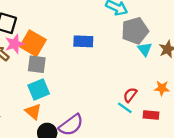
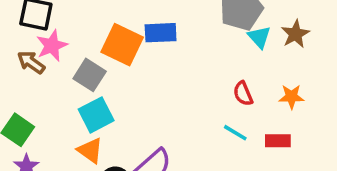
orange square: (33, 43) -> (122, 45), moved
gray square: (37, 64) -> (90, 75), turned 30
red semicircle: (130, 95) -> (243, 94), moved, turned -56

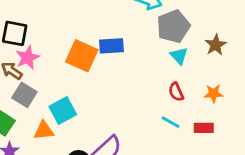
cyan triangle: (259, 37) -> (179, 56), moved
gray square: (90, 75) -> (24, 95), moved
orange triangle: (90, 151) -> (44, 131), moved, turned -40

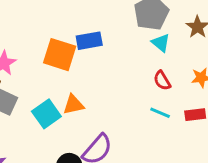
orange triangle: (44, 131) -> (73, 105), moved

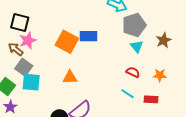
red semicircle: (162, 81) -> (133, 72), turned 136
cyan square: (46, 114) -> (31, 82), moved, turned 30

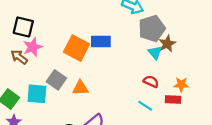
brown star: (164, 40) -> (167, 44), moved
gray square: (24, 67) -> (56, 80), moved
red rectangle: (151, 99) -> (173, 99), moved

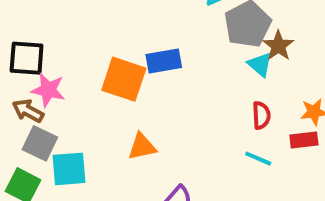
pink star: (33, 47) -> (48, 90), turned -30
gray square: (56, 80) -> (40, 143), moved
red semicircle: (151, 81) -> (261, 115), turned 72

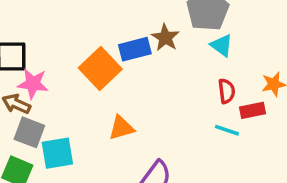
brown star: (278, 46) -> (165, 38), moved
orange square: (124, 79) -> (100, 68), turned 33
red rectangle: (304, 140) -> (253, 110), moved

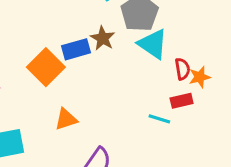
cyan triangle: (222, 45) -> (153, 44), size x1.5
red semicircle: (227, 91) -> (182, 69), moved

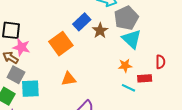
blue rectangle: (76, 49) -> (82, 22), moved, turned -36
red semicircle: (182, 69) -> (160, 62), moved
orange star: (200, 77) -> (125, 66), moved

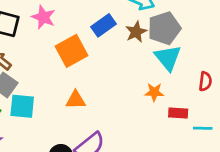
brown star: (100, 31) -> (136, 32), moved
pink star: (21, 47) -> (43, 17), moved
red semicircle: (160, 62) -> (205, 81), moved
cyan line: (129, 88) -> (203, 128), moved, turned -32

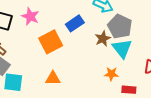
gray pentagon: (164, 28) -> (120, 26), turned -30
brown star: (136, 32) -> (103, 39), moved

